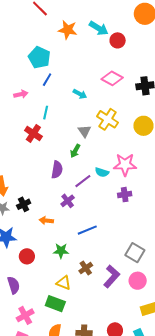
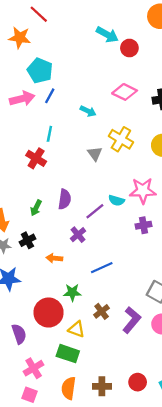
orange star: (68, 30) -> (20, 38), moved
pink arrow: (21, 94) -> (22, 99), moved, size x1.5
green arrow: (75, 151) -> (36, 208), moved
red circle: (27, 256) -> (49, 313), moved, size x1.6

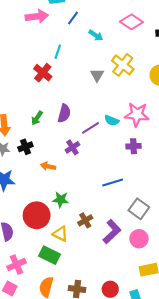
blue line: (50, 96) -> (73, 18), moved
blue line: (102, 268) -> (113, 183), moved

